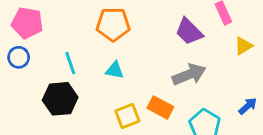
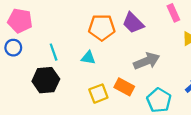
orange pentagon: (113, 24) -> (102, 27), moved
purple trapezoid: (189, 32) -> (133, 23), moved

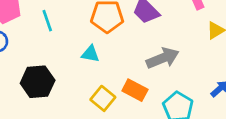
cyan line: (54, 52) -> (47, 21), moved
yellow square: (98, 94) -> (103, 98), turned -30

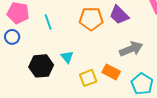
cyan triangle: (90, 54) -> (67, 57), moved, turned 40
yellow square: (103, 98) -> (88, 78), turned 30

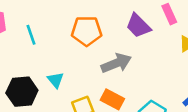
purple trapezoid: (119, 15) -> (138, 26), moved
gray arrow: (131, 49) -> (116, 63), moved

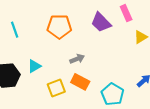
gray arrow: (116, 63) -> (77, 59), moved, size x0.6
cyan triangle: (56, 80) -> (34, 66), turned 40

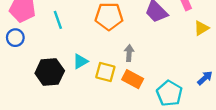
gray arrow: (77, 59) -> (129, 53), turned -64
yellow square: (56, 88) -> (105, 72), moved, turned 36

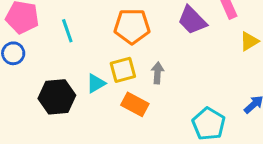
yellow square: (105, 72) -> (123, 70), moved, turned -30
orange rectangle: (133, 79) -> (135, 104), moved

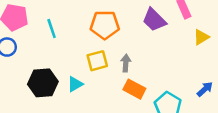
cyan triangle: (96, 83) -> (75, 84), moved
orange rectangle: (135, 104) -> (134, 89), moved

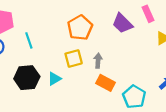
orange pentagon: (105, 25) -> (80, 28), turned -30
cyan line: (52, 28) -> (29, 40), moved

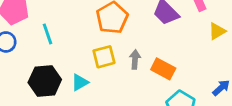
orange rectangle: (105, 83) -> (163, 69), moved

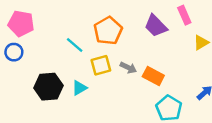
cyan line: (48, 34) -> (75, 45), moved, turned -30
gray arrow: (135, 59) -> (128, 68), turned 112

